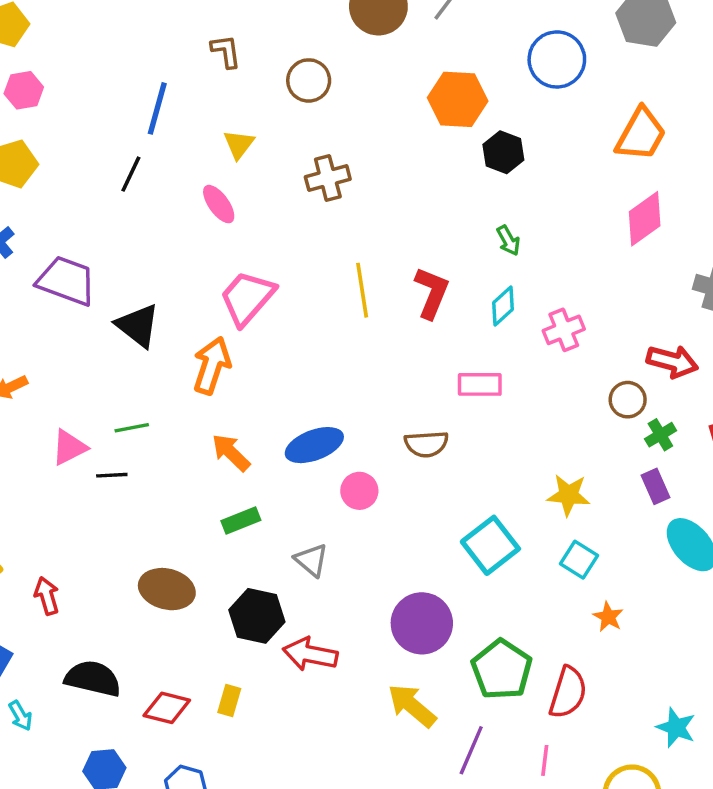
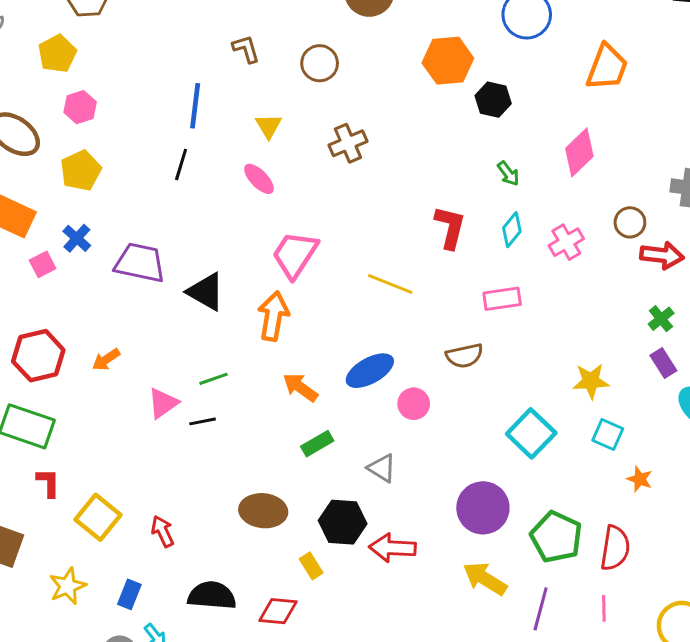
pink diamond: (645, 219) -> (579, 152), moved
yellow line: (362, 290) -> (390, 284), moved, turned -51
brown circle: (628, 400) -> (630, 222), moved
yellow rectangle: (229, 701) -> (311, 566), moved, turned -40

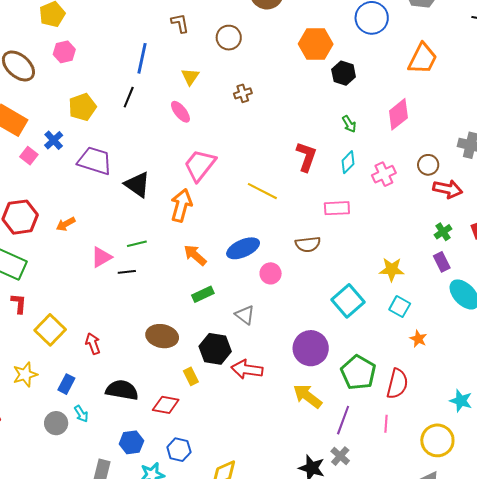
brown cross: (348, 143) -> (243, 93), size x0.7
yellow pentagon: (81, 170) -> (82, 107), moved
pink square: (43, 264) -> (29, 156), turned -30

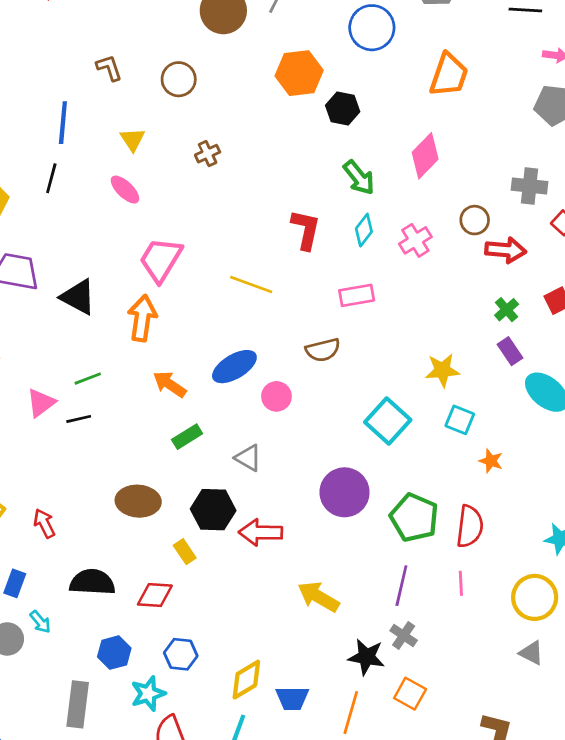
green arrow: (349, 124) -> (359, 178), size x1.5
yellow arrow: (307, 396) -> (318, 597), moved

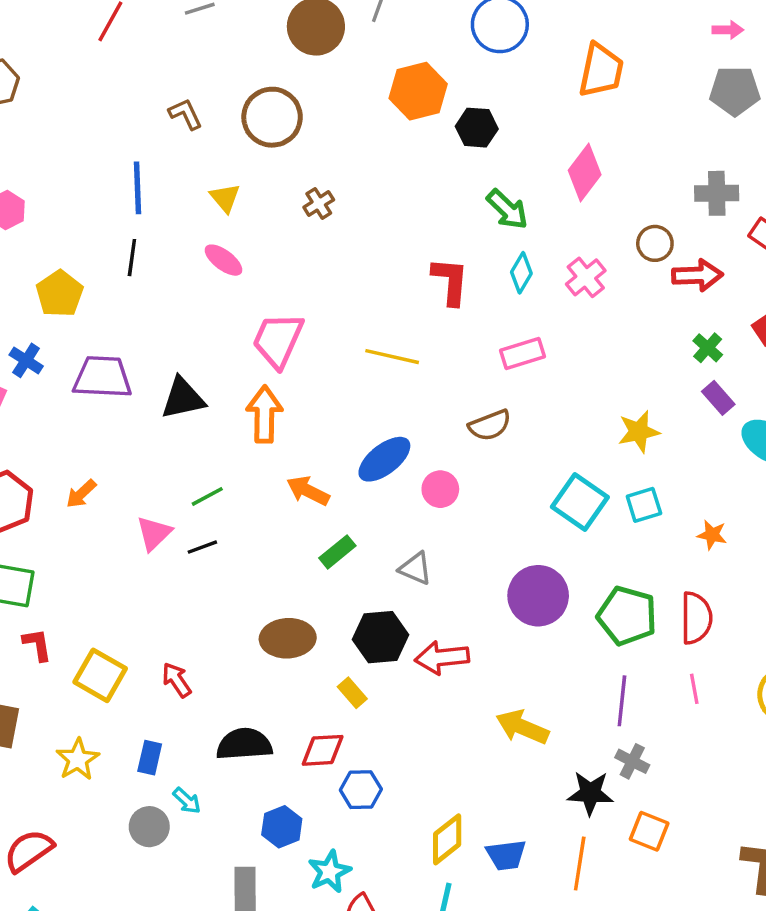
brown circle: (179, 79) -> (272, 117), size x1.4
black triangle: (78, 297) -> (183, 398), turned -33
cyan square: (460, 420) -> (644, 505), moved, turned -32
blue hexagon: (181, 654) -> (361, 790), moved

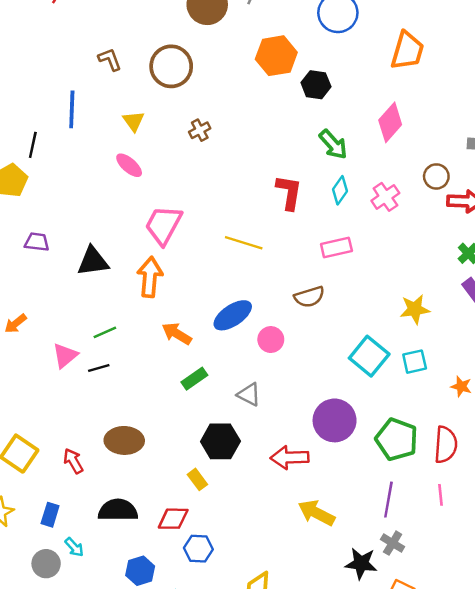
black line: (132, 258) -> (33, 145), moved
purple trapezoid: (102, 377) -> (37, 242), size x0.6
brown ellipse: (288, 638) -> (124, 440), moved
red arrow: (442, 658) -> (290, 457), moved

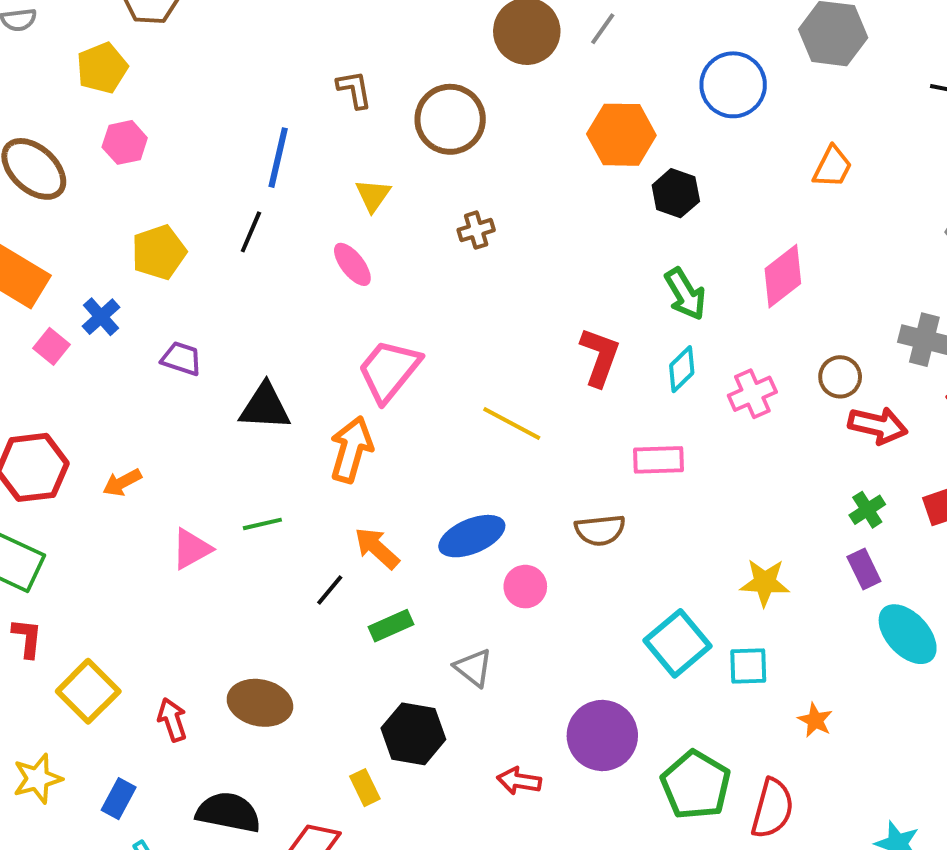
orange trapezoid: (407, 51) -> (832, 167), size x0.7
black line: (33, 145) -> (251, 232), moved
black line: (99, 368) -> (330, 590), moved, turned -45
red arrow: (290, 457) -> (519, 781), size x0.7

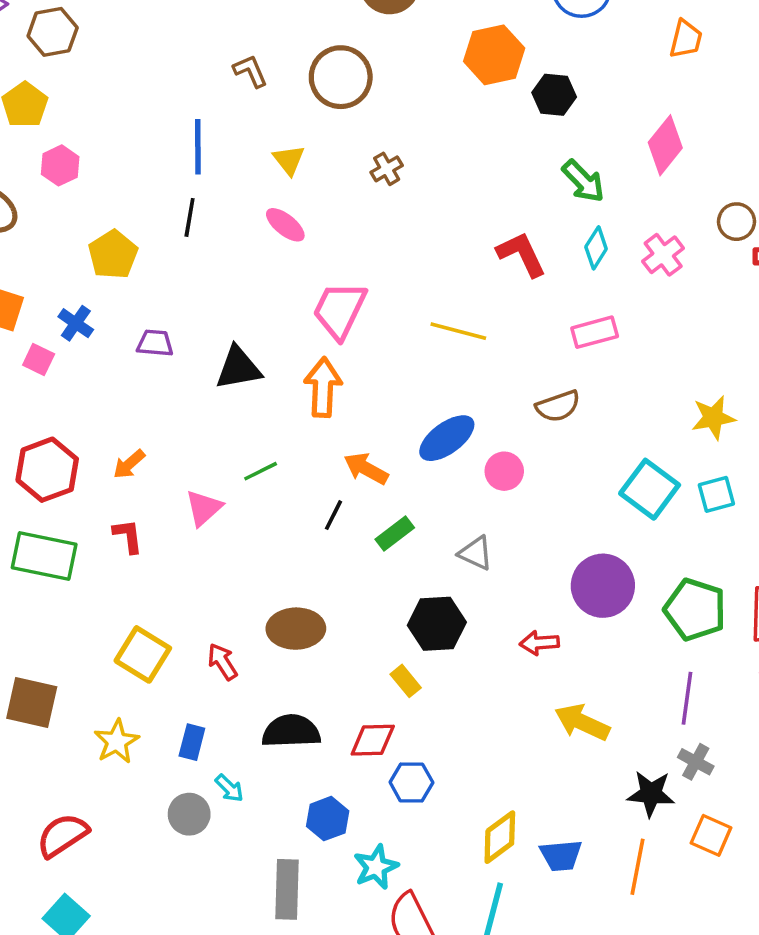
red L-shape: (600, 357) -> (521, 254), turned -32
red L-shape: (27, 638) -> (128, 536), moved

